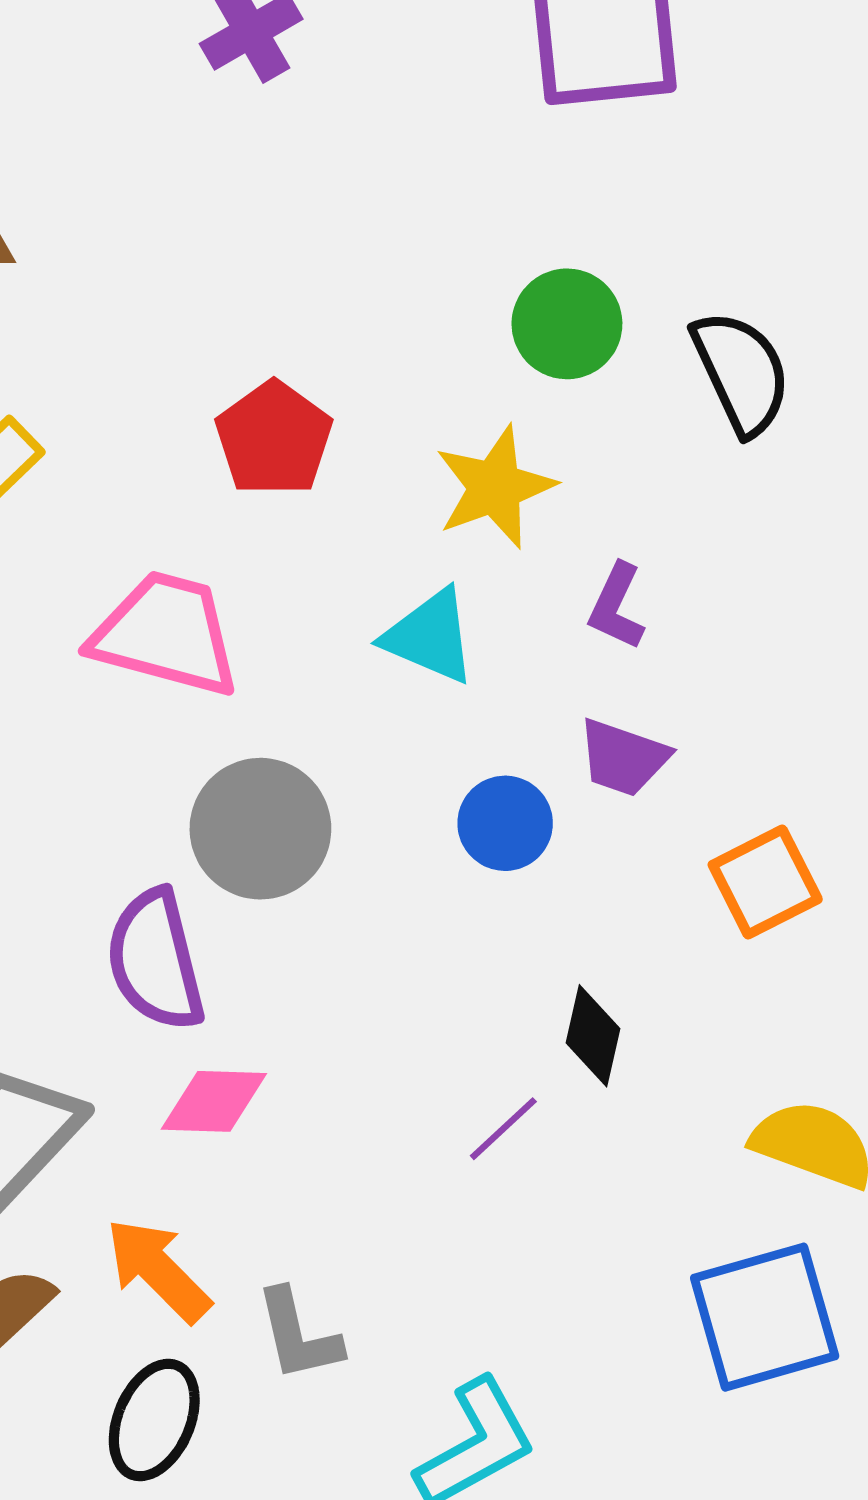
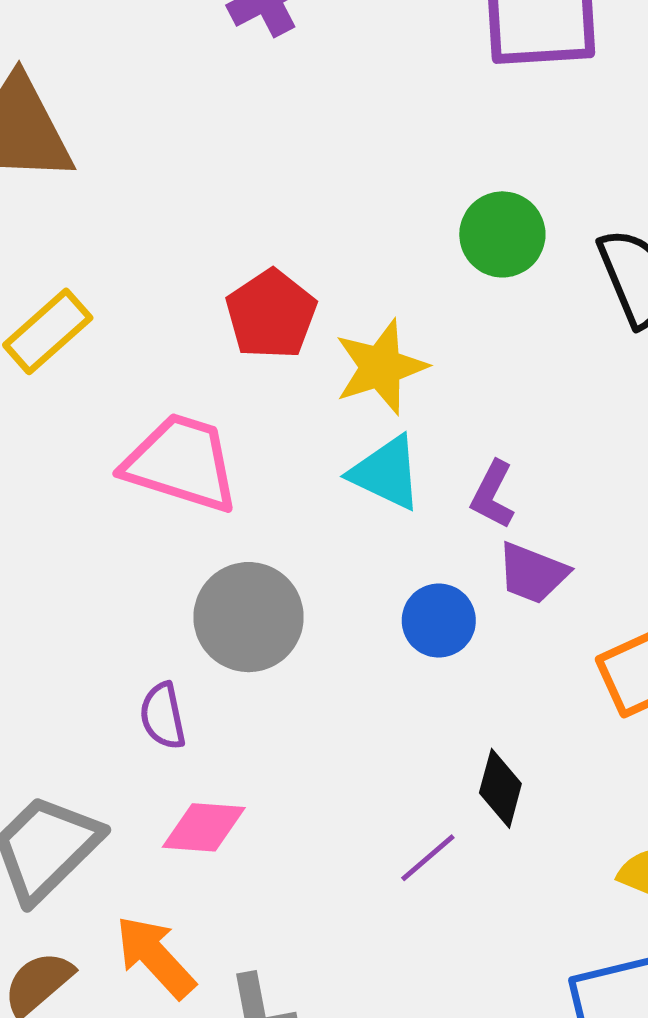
yellow star: (495, 487) -> (381, 367), moved
purple L-shape: (617, 607) -> (493, 495), moved
purple semicircle: (155, 960) -> (163, 716), size x0.6

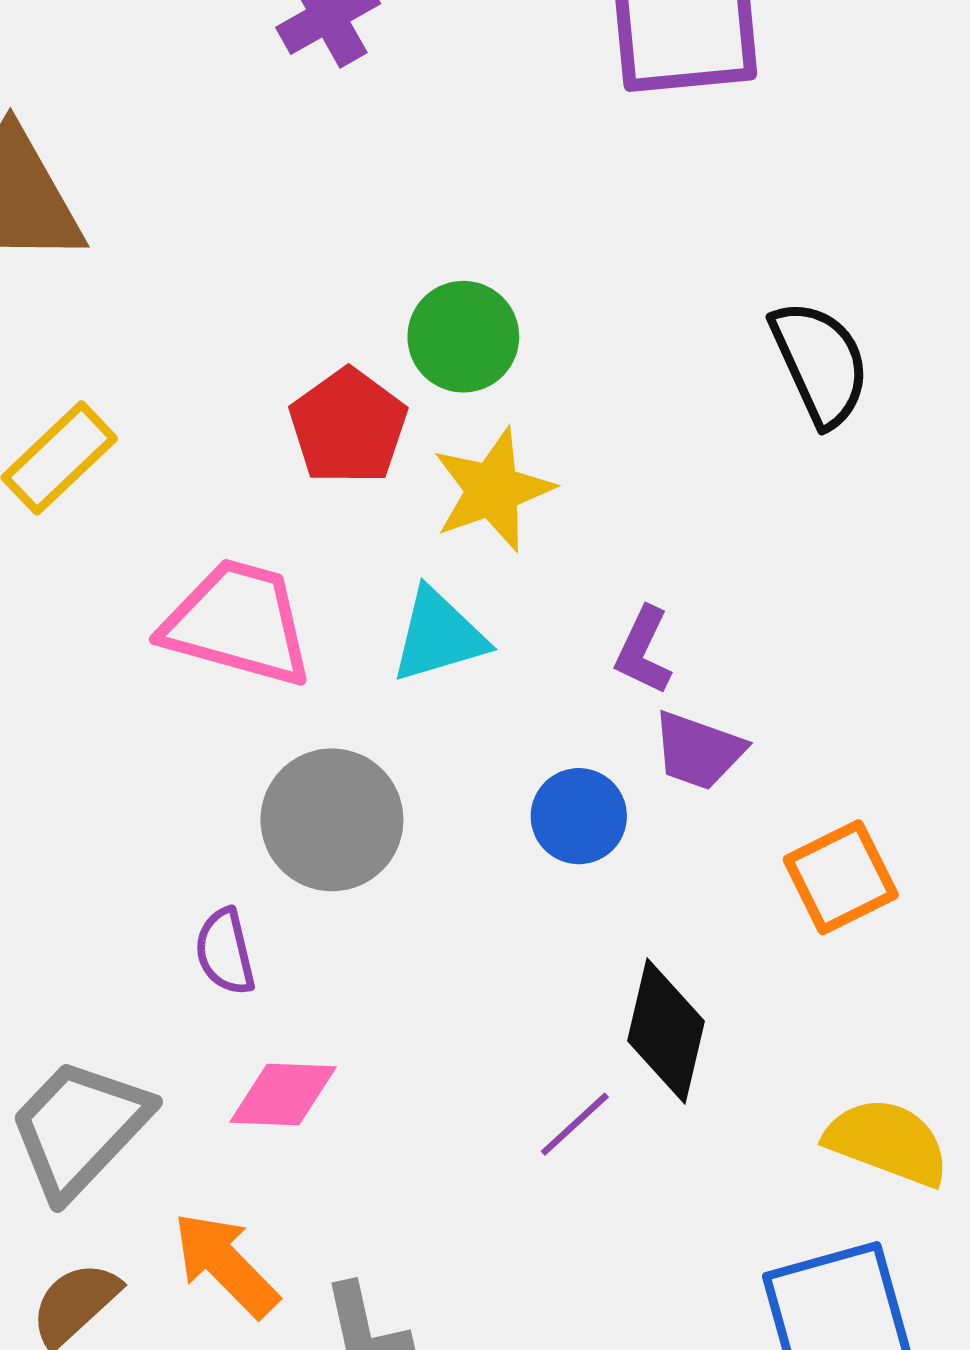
green circle: (502, 234) -> (463, 337), moved
cyan triangle: (386, 473) -> (439, 636), moved, turned -40
black diamond: (500, 788) -> (666, 1031), size x1.4

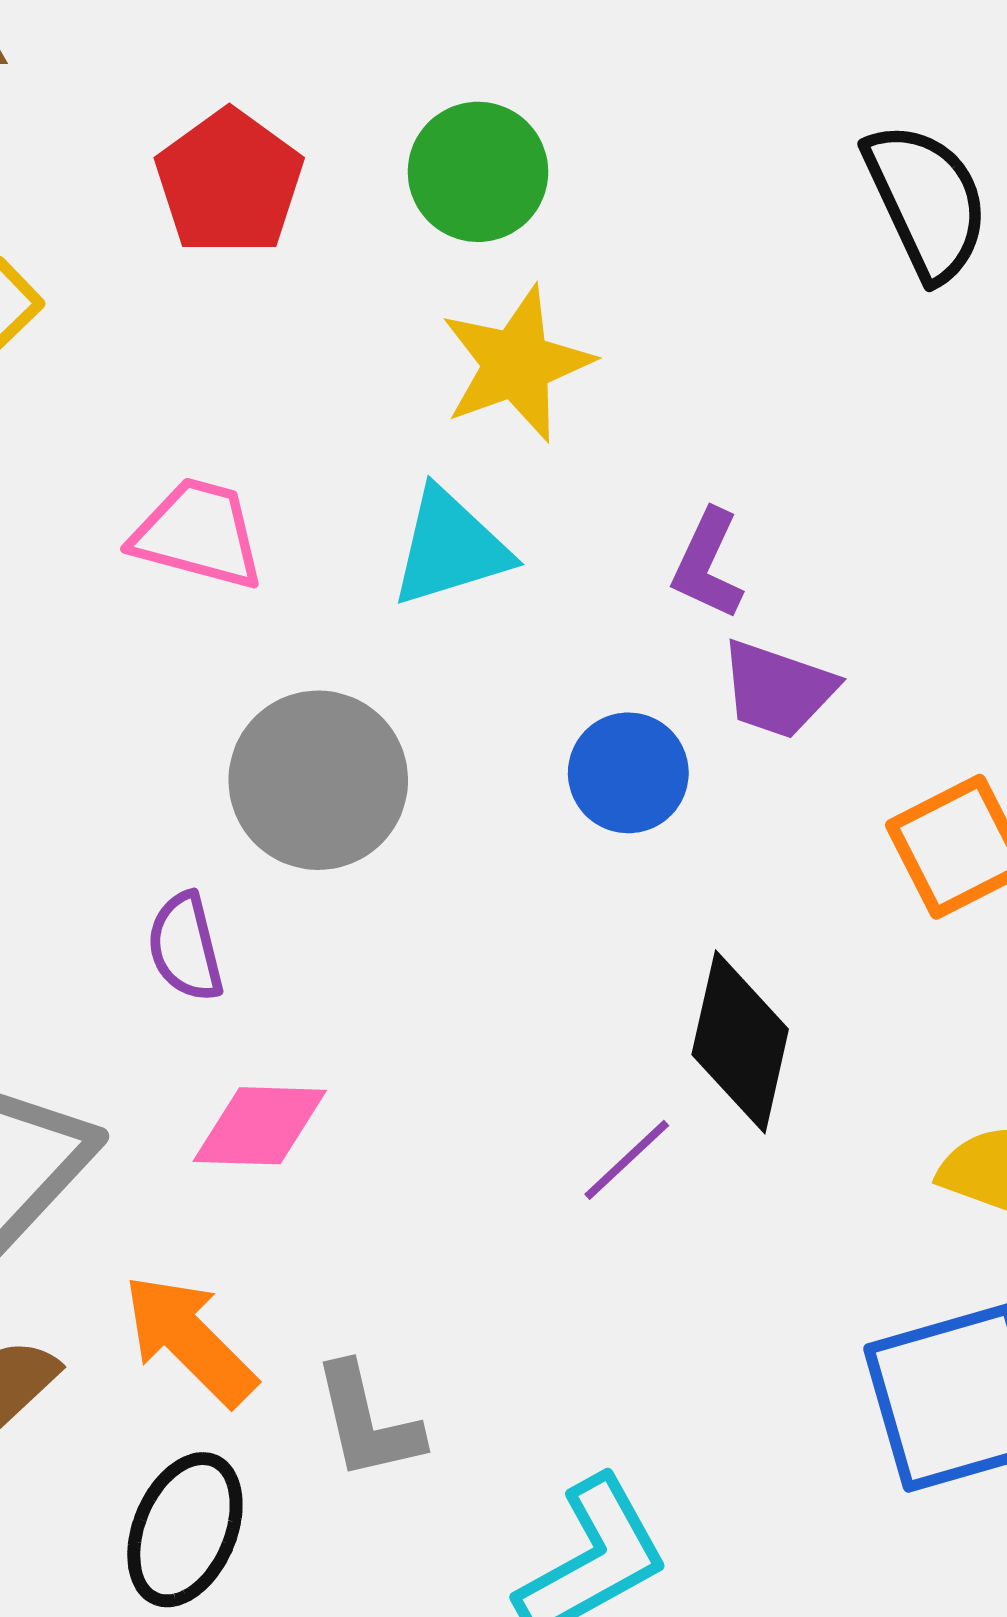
red pentagon: (348, 426) -> (229, 182), moved
pink trapezoid: (238, 623) -> (198, 534), size x0.7

